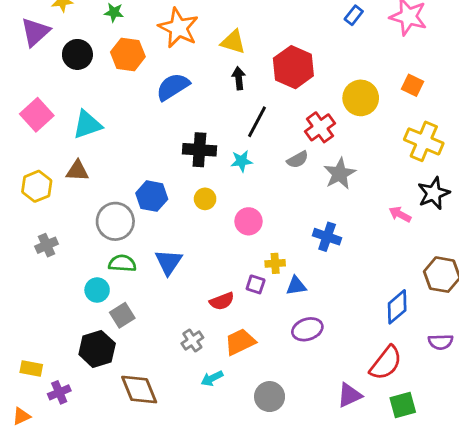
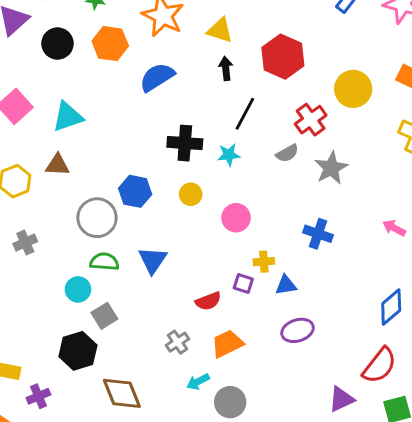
pink arrow: (400, 214) -> (394, 228), moved
gray circle: (270, 397) -> (230, 402), moved

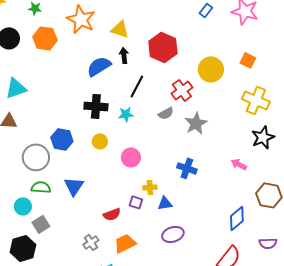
blue semicircle: (157, 77) -> (99, 66), moved

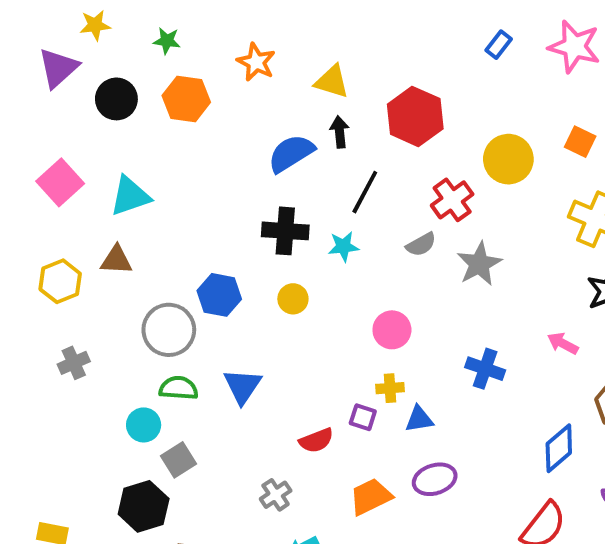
orange star: (81, 19) -> (256, 62), size x0.7
pink circle: (131, 157) -> (392, 330), moved
blue cross: (187, 168) -> (485, 369), moved
orange trapezoid: (125, 243) -> (371, 497), moved

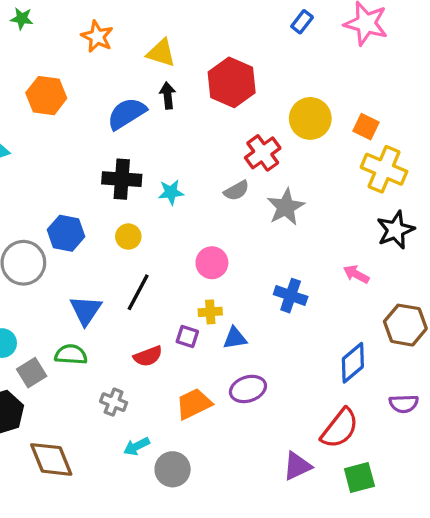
orange hexagon: (186, 99) -> (46, 96), moved
orange square: (580, 142) -> (366, 127), moved
black line: (365, 192) -> (138, 292), moved
green semicircle: (179, 388) -> (71, 355), moved
gray cross: (276, 495) -> (114, 402), turned -35

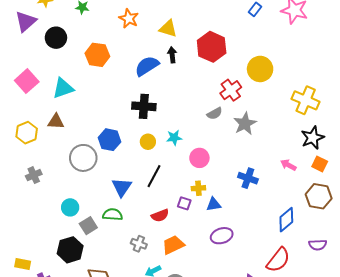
orange square: (366, 127) -> (320, 164), moved
cyan star: (171, 192) -> (174, 138), moved
orange trapezoid: (194, 404) -> (173, 245), moved

